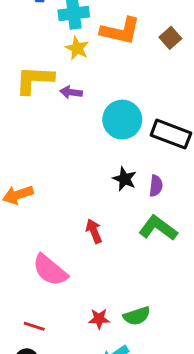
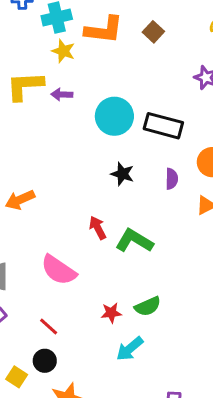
purple semicircle: (156, 186) -> (172, 179), moved
green L-shape: (158, 228) -> (134, 241), moved
red line: (34, 326) -> (49, 326), turned 30

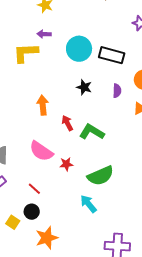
yellow L-shape: (25, 86) -> (26, 53), moved
orange arrow: (20, 200) -> (43, 105), moved, turned 108
green semicircle: (148, 306) -> (101, 176), size x1.5
red star: (111, 313) -> (66, 164), moved
cyan arrow: (130, 349) -> (88, 204), turned 90

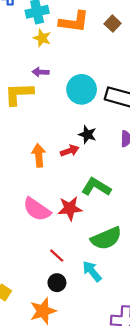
red arrow: (67, 123) -> (70, 151), moved, turned 98
red star: (66, 164) -> (70, 208), moved, size x1.5
red line: (34, 189) -> (57, 256), moved
black circle: (32, 212) -> (57, 283), moved

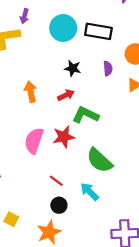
purple arrow: (41, 72) -> (24, 16), turned -72
red arrow: (70, 151) -> (66, 95), moved
pink semicircle: (37, 209) -> (34, 141), turned 80
green semicircle: (106, 238) -> (99, 160), turned 72

